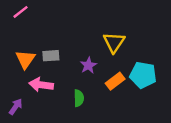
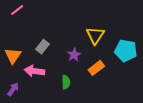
gray rectangle: (51, 56) -> (42, 47), turned -48
orange triangle: (25, 59) -> (13, 56), moved
cyan pentagon: (143, 75) -> (126, 51), moved

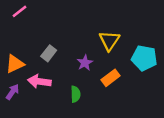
orange triangle: (13, 56) -> (15, 64), turned 30
purple arrow: (13, 89) -> (13, 92), moved

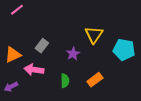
orange rectangle: (111, 78) -> (95, 80), moved
purple arrow: (13, 92) -> (11, 87), moved, turned -152

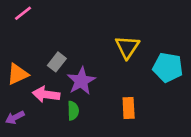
purple star: (73, 54) -> (81, 81), moved, size x1.5
orange rectangle: (95, 80) -> (129, 108), turned -56
green semicircle: (65, 81) -> (73, 111), moved

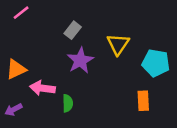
gray rectangle: (57, 62) -> (73, 30), moved
purple star: (81, 81) -> (80, 60), moved
orange rectangle: (129, 108) -> (143, 101), moved

